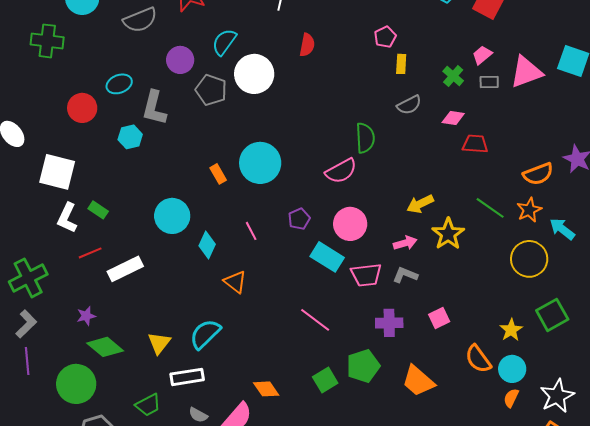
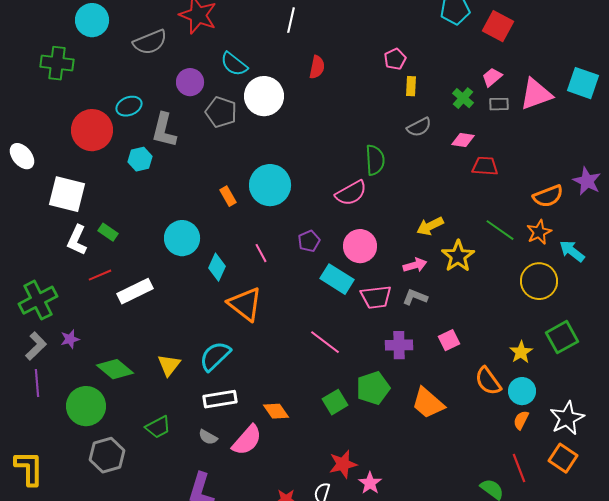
cyan semicircle: (224, 42) -> (234, 64), turned -88
red circle: (82, 108) -> (92, 130), size x1.4
orange triangle: (235, 282) -> (245, 304), size x1.5
purple star: (86, 316) -> (70, 339), moved
white rectangle: (187, 377) -> (220, 399), moved

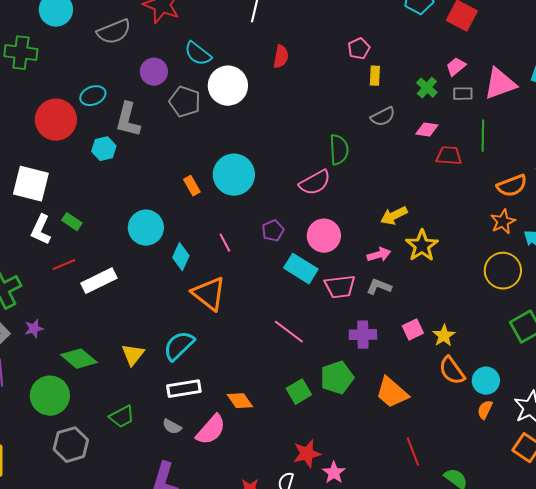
green line: (500, 230) -> (483, 136), moved, turned 56
yellow star: (521, 352) -> (444, 336), moved
red line: (519, 468) -> (413, 452), moved

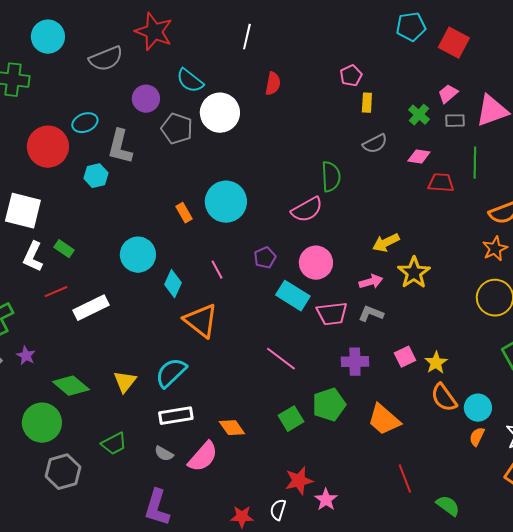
purple star: (34, 329) -> (26, 356), turned -30

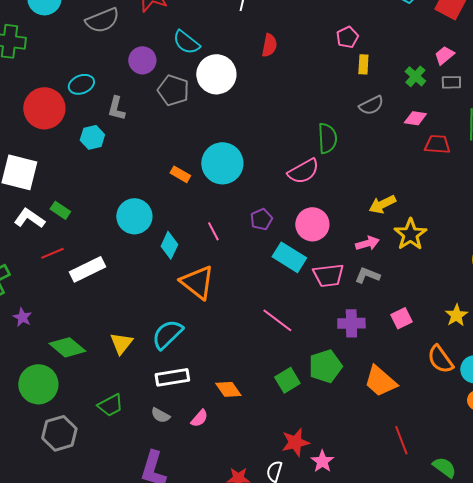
gray L-shape: (120, 147) -> (116, 108), size x0.7
orange rectangle: (184, 213) -> (180, 174), turned -30
white L-shape: (33, 257) -> (29, 218), turned 100
yellow star: (436, 363) -> (456, 315), moved
pink semicircle: (203, 457) -> (199, 418), size x0.6

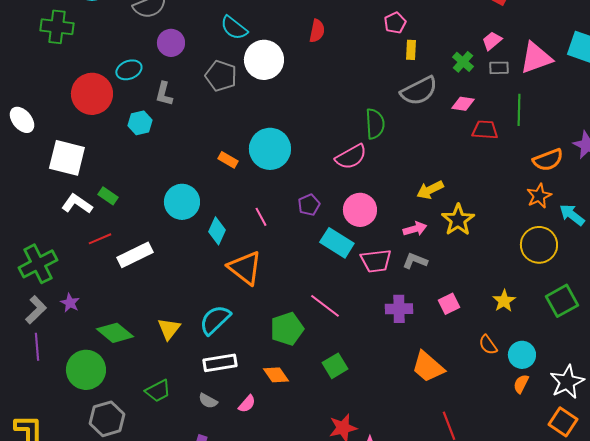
purple circle: (142, 60) -> (171, 43), moved
gray semicircle: (371, 105) -> (419, 91), size x1.5
orange semicircle: (440, 359) -> (488, 345), size x0.7
green pentagon: (325, 366) -> (287, 329), moved

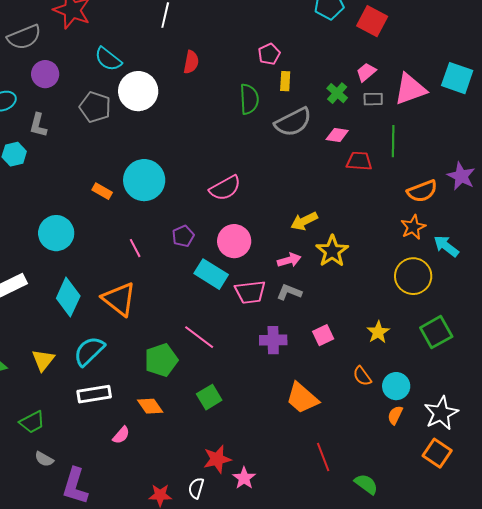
green semicircle: (375, 124) -> (249, 99), moved
cyan diamond: (217, 231) -> (68, 297), moved, size x1.4
gray semicircle: (208, 401) -> (44, 459), moved

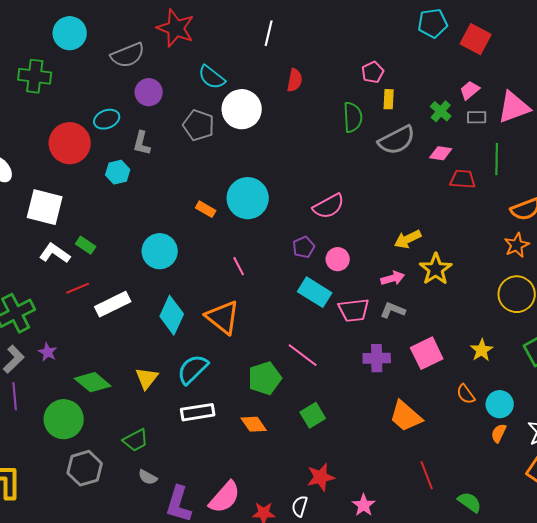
purple pentagon: (183, 236) -> (304, 247), moved
pink circle: (234, 241) -> (338, 259), size x0.7
pink square: (323, 335) -> (427, 353), size x1.5
pink semicircle: (121, 435) -> (225, 497), moved, size x1.8
pink star: (244, 478) -> (364, 505), moved

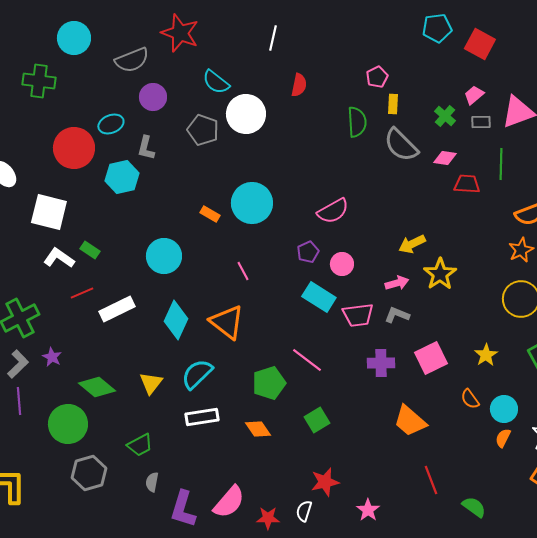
gray semicircle: (397, 140) -> (401, 145), turned 72
cyan hexagon: (118, 172) -> (122, 177), size x1.4
gray semicircle: (148, 477) -> (152, 482), turned 72

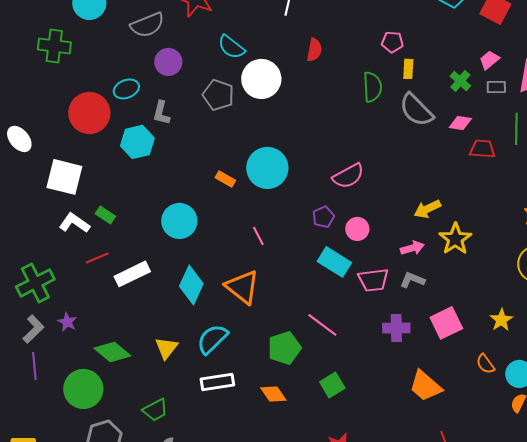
pink pentagon: (377, 77) -> (392, 42), turned 30

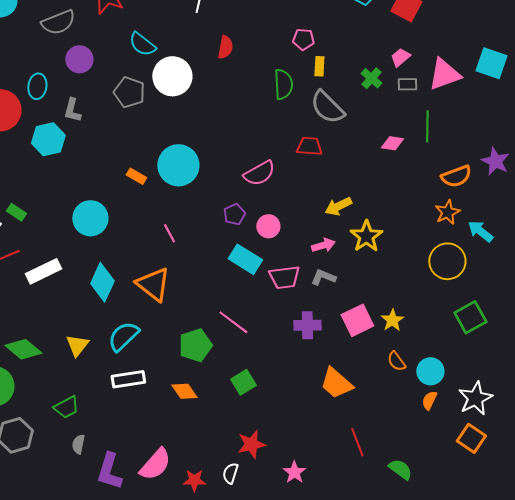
cyan ellipse: (126, 89) -> (37, 86), turned -60
pink diamond: (460, 123) -> (392, 143), moved
red trapezoid: (482, 149) -> (309, 146), moved
yellow star: (501, 320) -> (392, 320), moved

